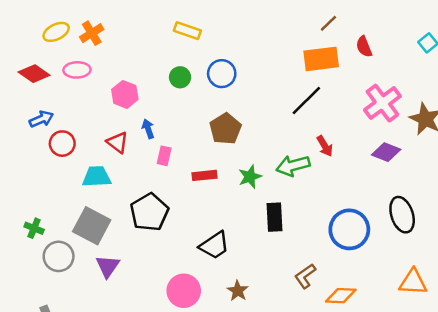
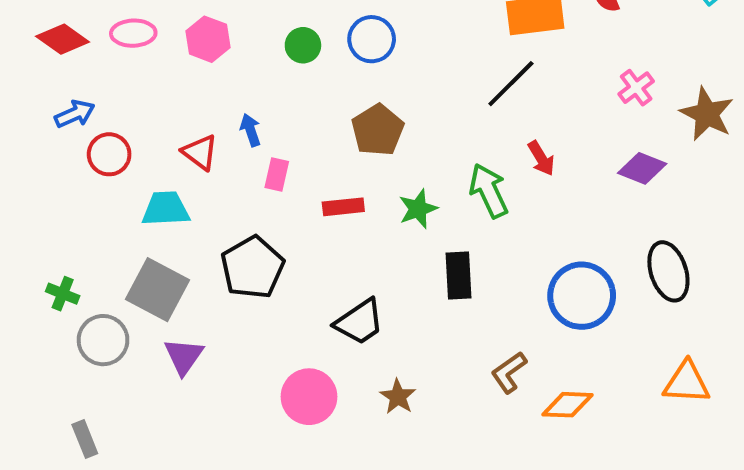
pink hexagon: (125, 94) -> (208, 39), moved
pink cross: (382, 103) -> (636, 88), size x0.6
green arrow: (293, 166) -> (489, 191), turned 80

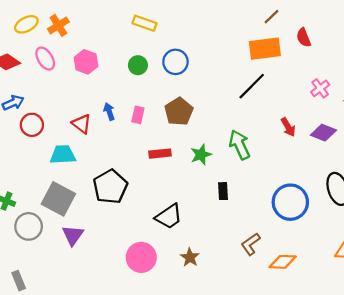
pink ellipse: (133, 33) -> (45, 59), turned 60
red arrow: (541, 158) -> (288, 127), moved
pink rectangle: (277, 174) -> (138, 115), moved
black rectangle: (458, 275) -> (223, 191), size x0.7

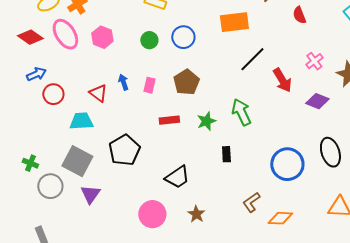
orange rectangle: (265, 49) -> (234, 22), moved
pink ellipse: (45, 59) -> (65, 34), size x1.4
red arrow: (288, 127) -> (282, 80), moved, size x1.4

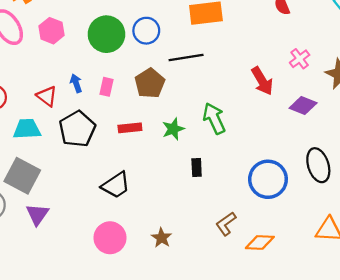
green circle: (149, 40) -> (106, 34), size x1.8
black line: (252, 59) -> (186, 58), moved, turned 36
black pentagon: (124, 150) -> (77, 129), moved
black trapezoid: (177, 177) -> (116, 185), moved

